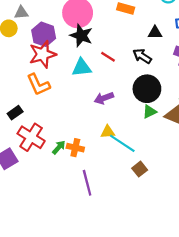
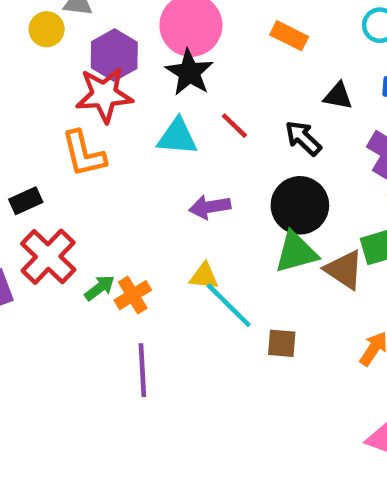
green triangle: (150, 112) -> (296, 252), size x1.5
orange cross: (75, 148) -> (133, 295), turned 35
brown square: (140, 169) -> (282, 343), moved, turned 32

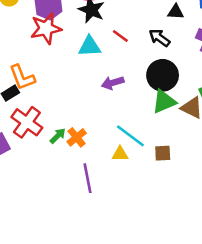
orange L-shape: (84, 154) -> (22, 77), moved
yellow triangle: (204, 276) -> (120, 154), moved

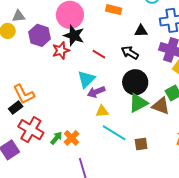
red star: (46, 28) -> (61, 51), moved, size x0.7
cyan triangle: (90, 46) -> (86, 79), moved, turned -36
yellow triangle: (120, 154) -> (102, 111), moved

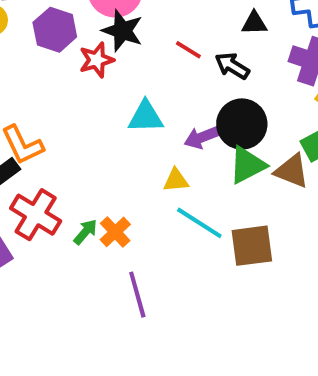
red line: (99, 54) -> (188, 50), moved
cyan triangle: (86, 79) -> (146, 117), turned 42
purple arrow: (96, 92) -> (202, 137), moved
brown square: (141, 144) -> (252, 246), size x1.6

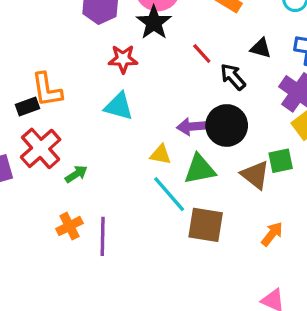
red star: (97, 60) -> (123, 59), moved
cyan triangle: (146, 117) -> (119, 106), moved
green triangle: (247, 165) -> (200, 169), moved
orange cross: (115, 232) -> (69, 226), moved

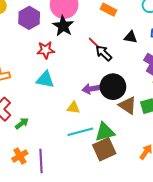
black arrow: (233, 77) -> (104, 53), moved
green triangle: (200, 169) -> (105, 132), moved
brown triangle: (255, 175) -> (128, 105), moved
cyan line: (169, 194) -> (80, 132), turned -60
brown square: (206, 225) -> (104, 149), turned -30

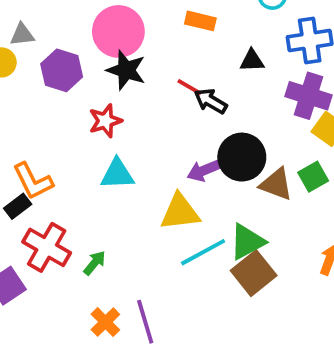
yellow triangle: (73, 108) -> (180, 212), size x1.6

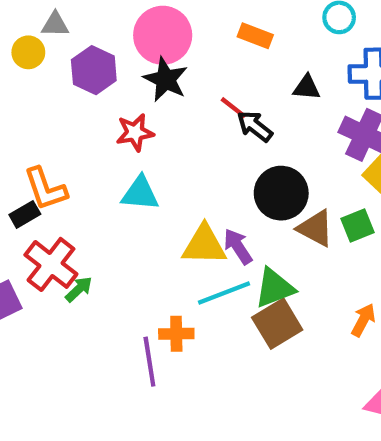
purple arrow: (204, 170) -> (238, 246), moved, turned 72
green arrow: (95, 263) -> (79, 289), moved
orange cross: (105, 322) -> (176, 334), moved, turned 36

